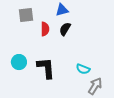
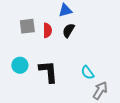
gray square: (26, 15) -> (27, 26), moved
cyan semicircle: (83, 69) -> (87, 73), turned 32

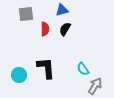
gray square: (27, 26) -> (26, 14), moved
cyan circle: (20, 65) -> (19, 75), moved

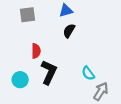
red semicircle: (45, 29) -> (36, 51), moved
black L-shape: (46, 68) -> (49, 72), turned 30

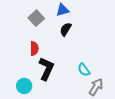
gray square: (28, 15) -> (36, 18), moved, turned -35
cyan circle: (20, 80) -> (24, 86), moved

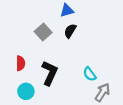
gray square: (36, 18) -> (43, 32), moved
red semicircle: (34, 48) -> (21, 63), moved

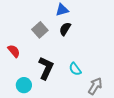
red semicircle: (21, 63) -> (14, 51), moved, turned -40
cyan semicircle: (90, 74) -> (75, 69), moved

